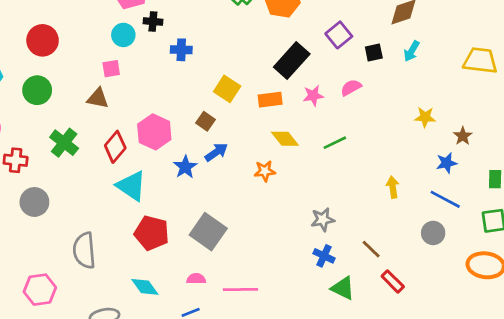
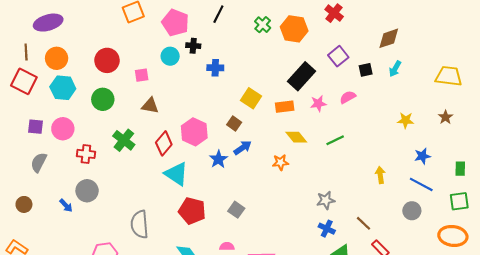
pink square: (111, 69) -> (142, 75), moved
brown star: (463, 136) -> (446, 117), moved
gray circle: (34, 202) -> (87, 191), moved
gray square: (208, 232) -> (236, 210), size x0.6

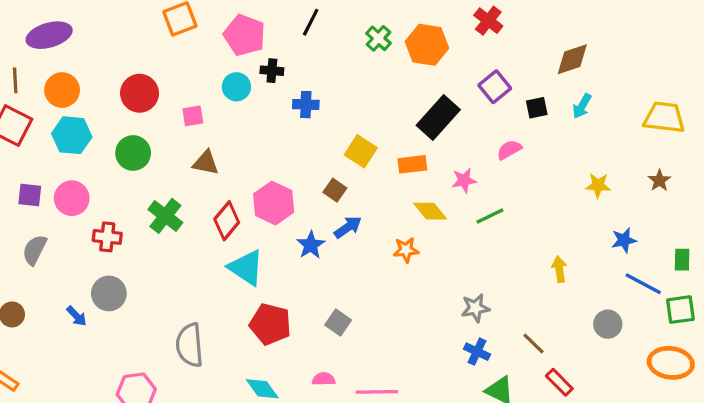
pink star: (318, 103) -> (464, 180), moved
blue line: (421, 184) -> (643, 284), moved

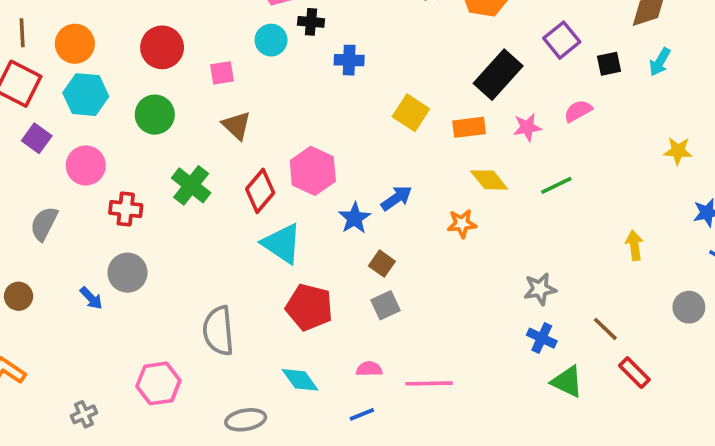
brown triangle: (206, 163) -> (237, 125), turned 32
pink star: (464, 180) -> (527, 127), moved
brown square: (335, 190) -> (382, 264), moved
purple square: (30, 195) -> (37, 138), moved, turned 30
gray square: (338, 323) -> (385, 305), turned 30

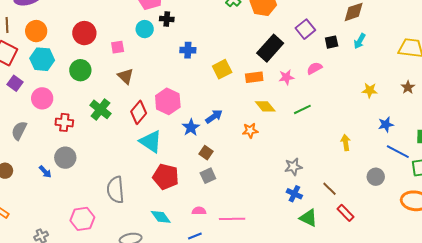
blue cross: (349, 60) -> (188, 50), moved
yellow square: (411, 113) -> (222, 69), turned 30

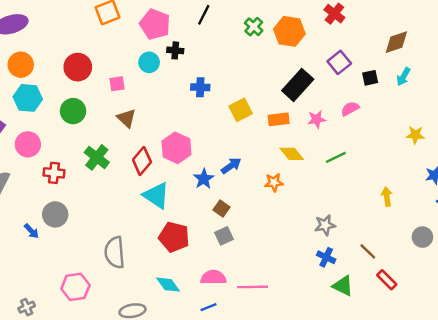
pink semicircle: (199, 211) -> (213, 277), size x1.5

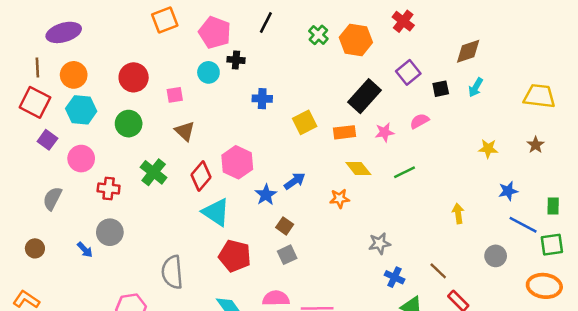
gray star: (325, 225) -> (380, 243), moved

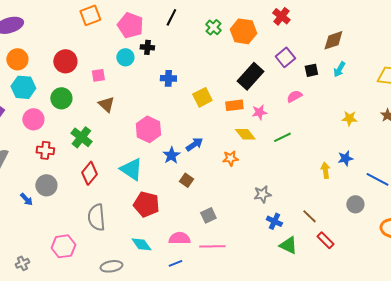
pink star: (385, 132) -> (259, 112), moved
pink circle: (81, 159) -> (33, 119), moved
red diamond: (201, 176) -> (89, 173), moved
blue star: (508, 191) -> (345, 158), moved
gray square: (287, 255) -> (208, 215), moved

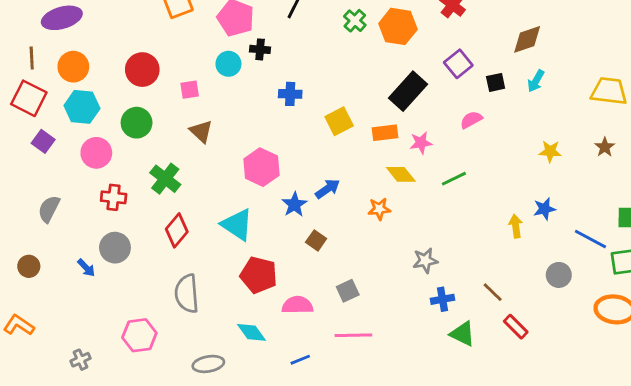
blue cross: (274, 221) -> (442, 299), turned -35
pink semicircle: (179, 238) -> (297, 305), moved

